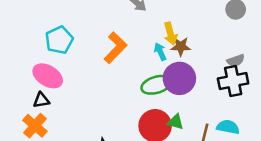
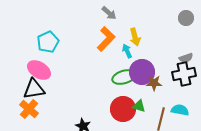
brown star: (181, 46) -> (154, 83), moved
orange L-shape: (115, 48) -> (106, 39), moved
black triangle: (41, 100) -> (34, 89), size x1.6

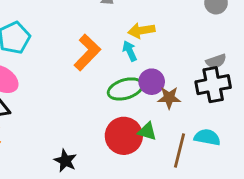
yellow arrow: (135, 37) -> (141, 30), turned 96
orange L-shape: (106, 39) -> (87, 52), moved
purple circle: (142, 72) -> (152, 82), size x0.7

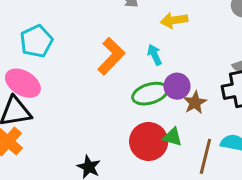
yellow arrow: (141, 30) -> (174, 20), moved
brown star: (169, 98) -> (195, 103), turned -30

